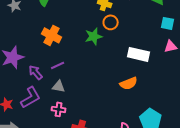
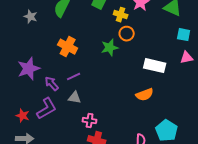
pink cross: (59, 109) -> (90, 121), moved

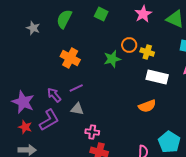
yellow cross: (121, 15) -> (147, 52), moved
purple star: (29, 69) -> (23, 102), moved, turned -30

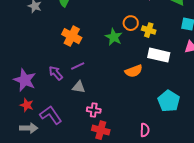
green star: (112, 59) -> (114, 37), turned -30
orange semicircle: (147, 106) -> (134, 71), moved
purple L-shape: (49, 120) -> (51, 115), moved, turned -95
cyan pentagon: (169, 142) -> (169, 101), moved

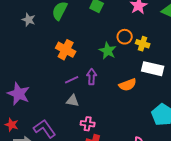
purple arrow: (56, 73) -> (92, 77), moved, turned 42
red star: (27, 105) -> (12, 125), moved

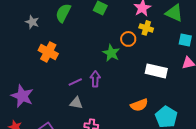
yellow cross: (143, 44) -> (146, 28), moved
orange cross: (66, 50) -> (48, 52), moved
orange semicircle: (128, 85) -> (139, 105), moved

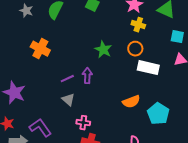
gray star: (32, 22) -> (26, 11), moved
orange circle: (128, 39) -> (135, 49), moved
gray triangle: (76, 103) -> (68, 100), turned 32

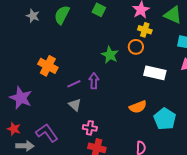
orange cross: (40, 49) -> (48, 66), moved
orange circle: (135, 49) -> (136, 47), moved

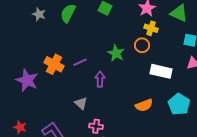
purple line: (74, 84) -> (80, 62), moved
purple star: (21, 98) -> (27, 80), moved
cyan pentagon: (165, 119) -> (179, 104), moved

